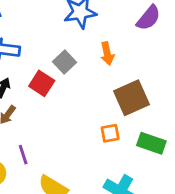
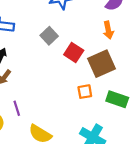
orange arrow: (107, 53) -> (108, 30), moved
red square: (42, 83) -> (74, 52), moved

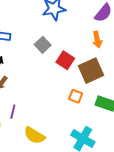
orange square: (85, 92) -> (76, 96), turned 32
purple line: (17, 108) -> (13, 112), turned 32

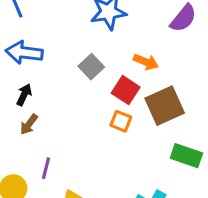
orange arrow: (97, 40) -> (146, 62), moved, turned -56
orange square: (76, 96) -> (121, 121), moved

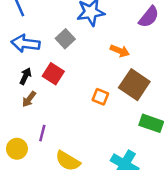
gray square: (91, 67) -> (65, 39), moved
red square: (126, 90) -> (53, 74), moved
brown square: (165, 106) -> (134, 85), turned -32

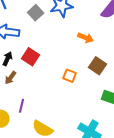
gray square: (65, 39) -> (36, 13), moved
brown square: (134, 85) -> (98, 66), size x0.7

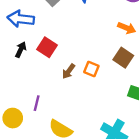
orange arrow: (86, 38) -> (127, 28), moved
brown arrow: (11, 78) -> (69, 71), moved

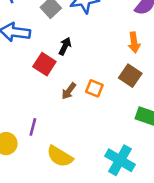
orange arrow: (127, 28) -> (134, 42), turned 60
black arrow: (21, 50) -> (65, 46), moved

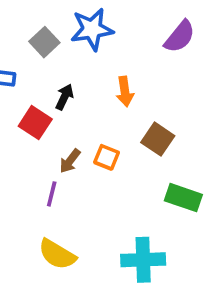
orange arrow: (134, 42) -> (125, 91), moved
purple line: (33, 127) -> (52, 194), moved
cyan cross: (120, 160) -> (143, 260), turned -32

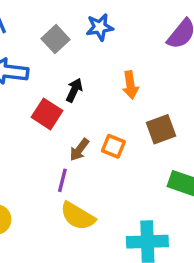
blue star: (92, 29) -> (100, 27), size x0.7
brown square: (158, 139) -> (161, 129), turned 36
yellow semicircle: (57, 254) -> (78, 216), moved

